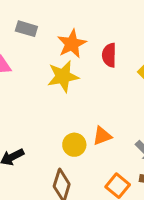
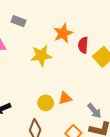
orange star: (72, 44) -> (63, 33), moved
red semicircle: (109, 55) -> (83, 45), moved

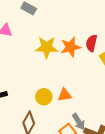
orange star: (63, 33) -> (70, 47), moved
gray arrow: (94, 111) -> (79, 122), moved

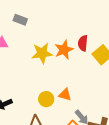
orange triangle: (65, 95) -> (65, 95), turned 32

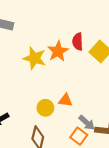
yellow star: (42, 53) -> (35, 58), turned 30

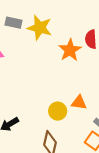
yellow star: (35, 58) -> (40, 28), moved

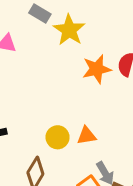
orange triangle: (79, 103) -> (87, 136), turned -35

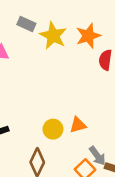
orange star: (97, 69) -> (88, 36), moved

